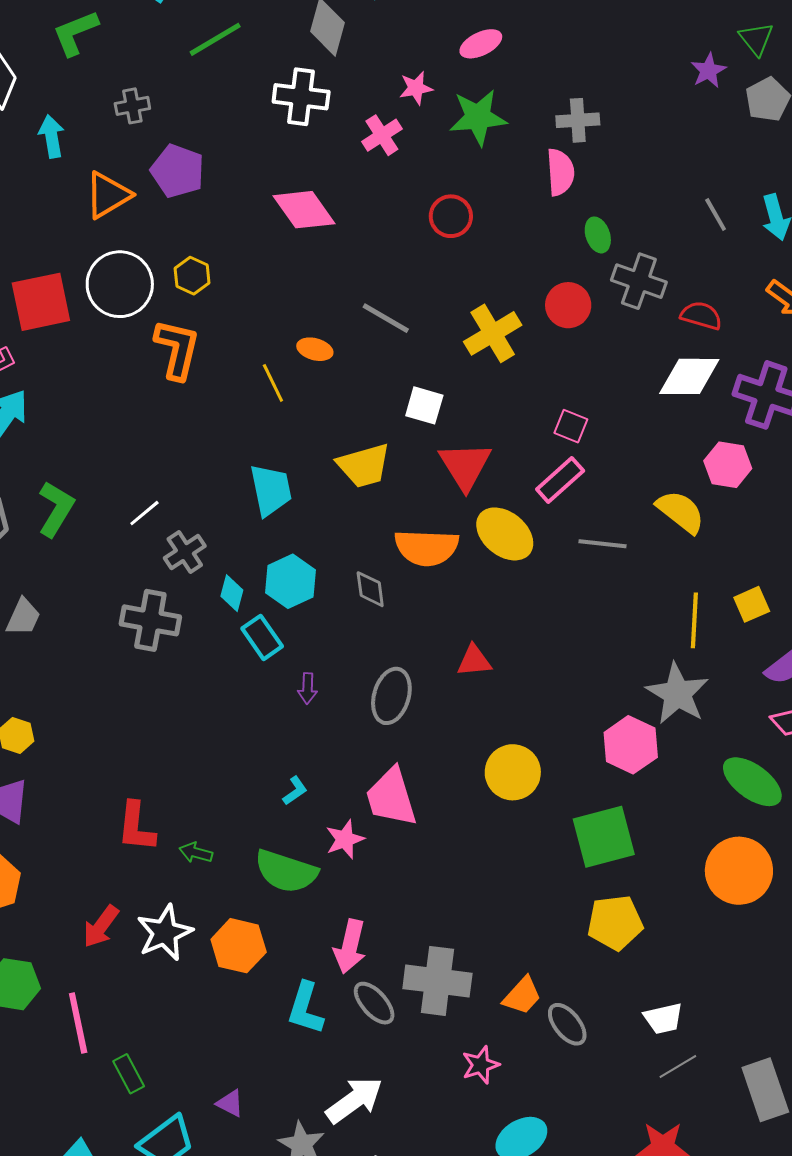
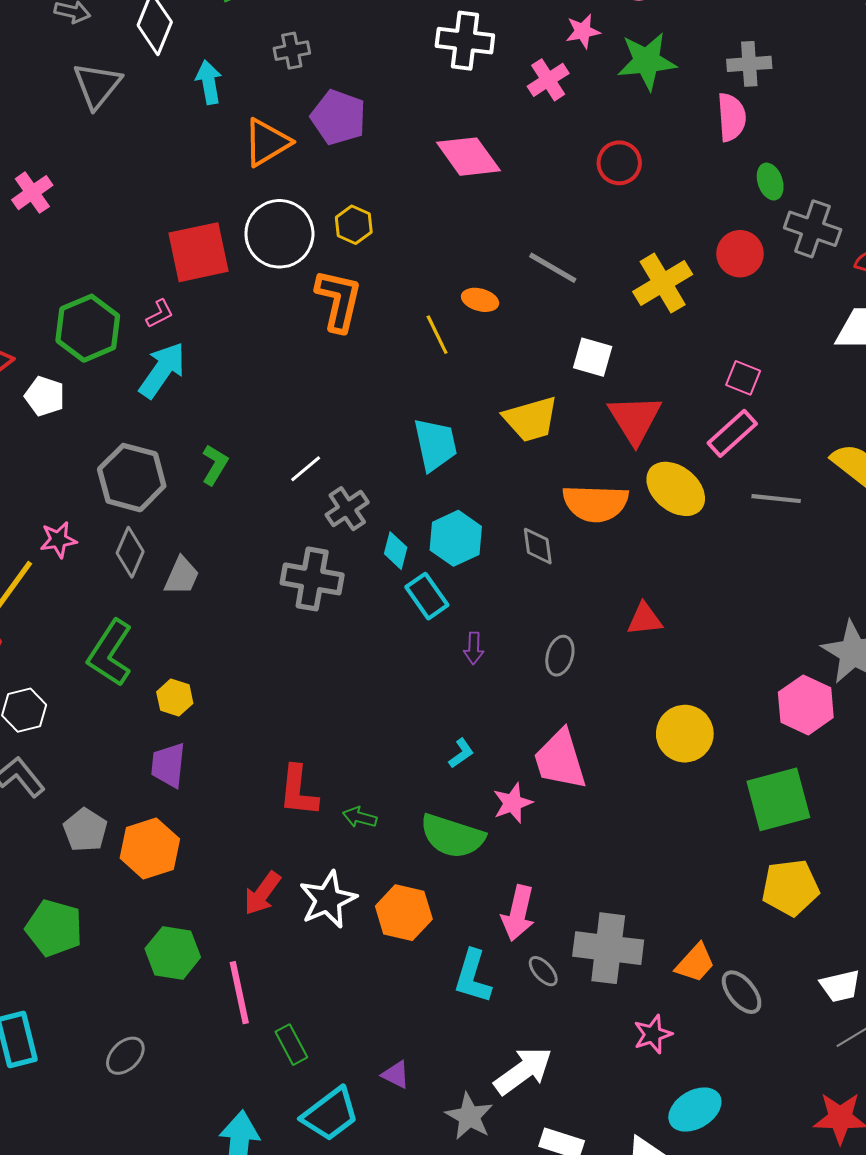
green L-shape: (56, 509) -> (215, 465), size x0.7
gray ellipse: (391, 696) -> (560, 656), size x0.7
gray ellipse: (374, 1003) -> (543, 971), size x0.7

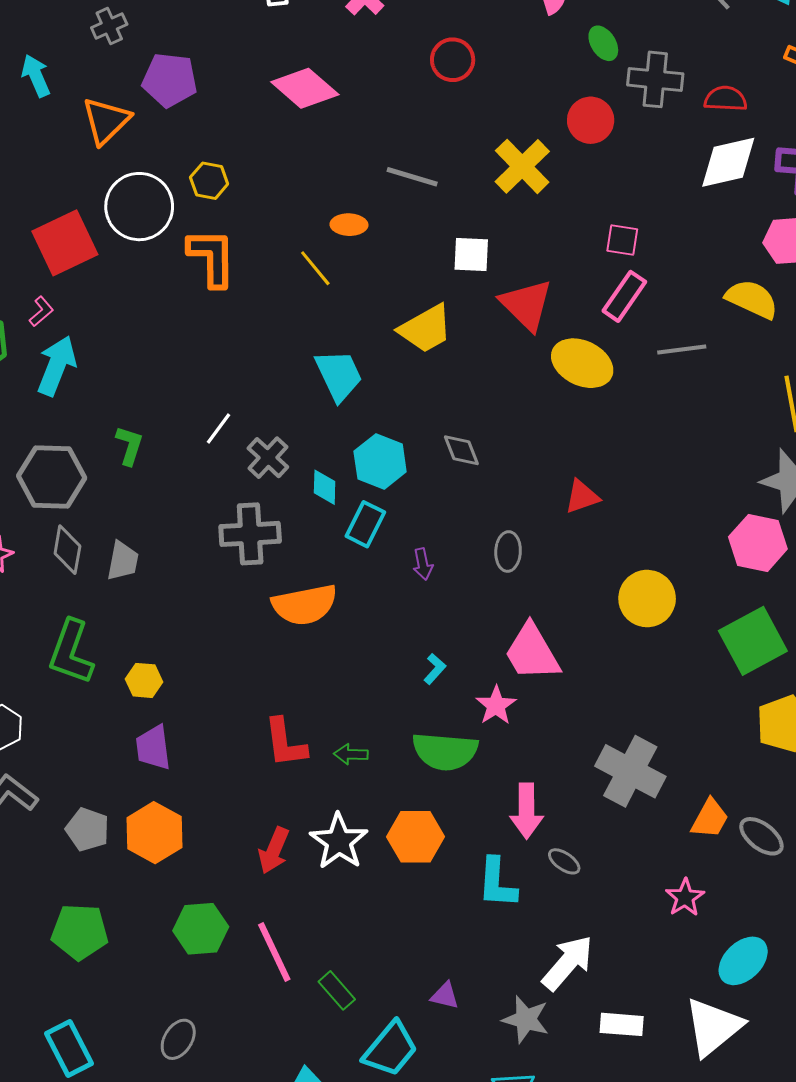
orange semicircle: (595, 503) -> (305, 605), moved
cyan rectangle: (427, 596) -> (365, 524), turned 75
gray cross: (608, 948) -> (630, 771), moved, turned 34

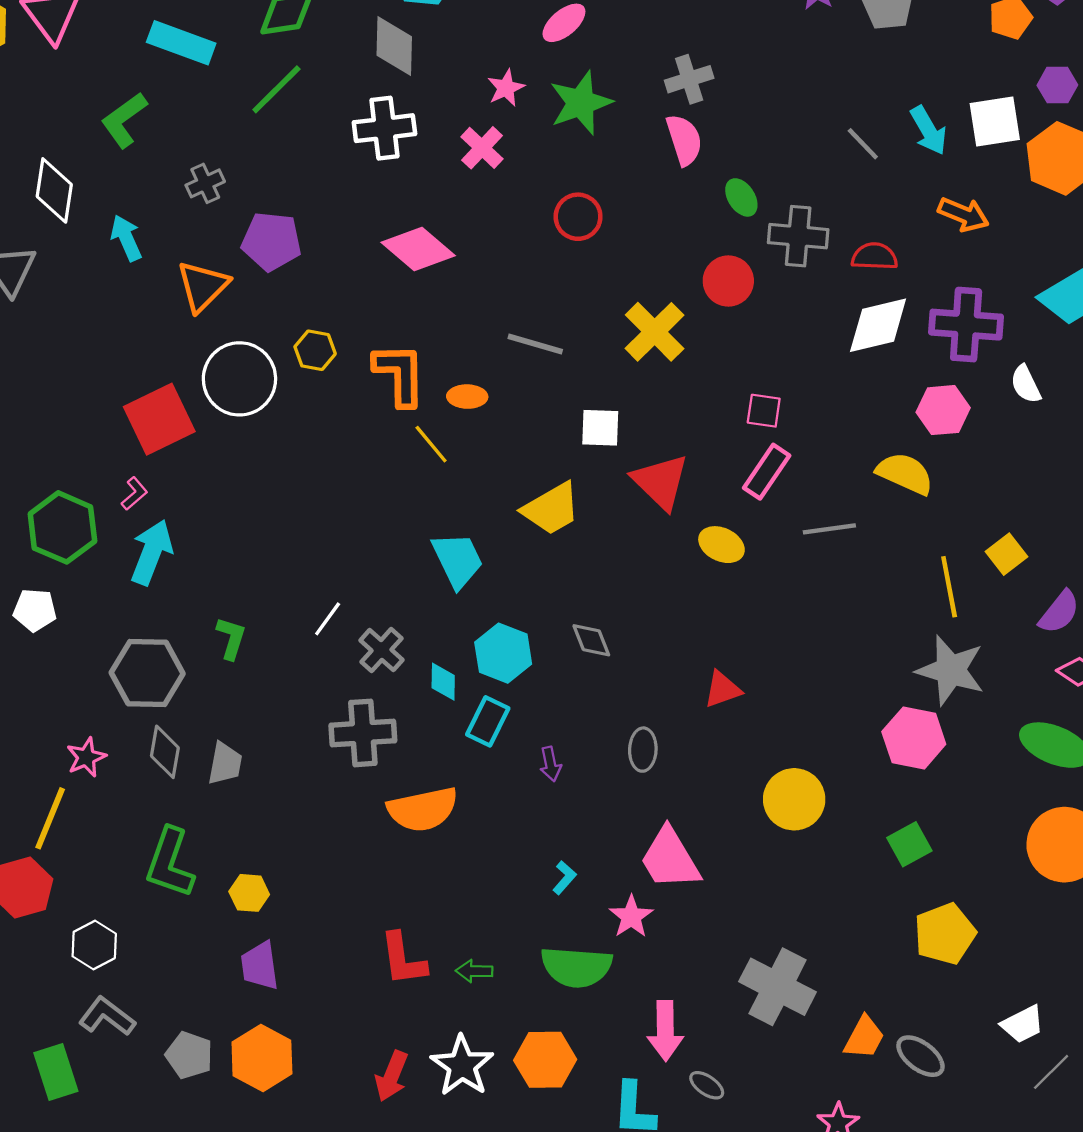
orange L-shape: (212, 258) -> (400, 374), moved
yellow ellipse: (582, 363) -> (721, 545), size x0.7
green square: (753, 641) -> (909, 844), size x0.6

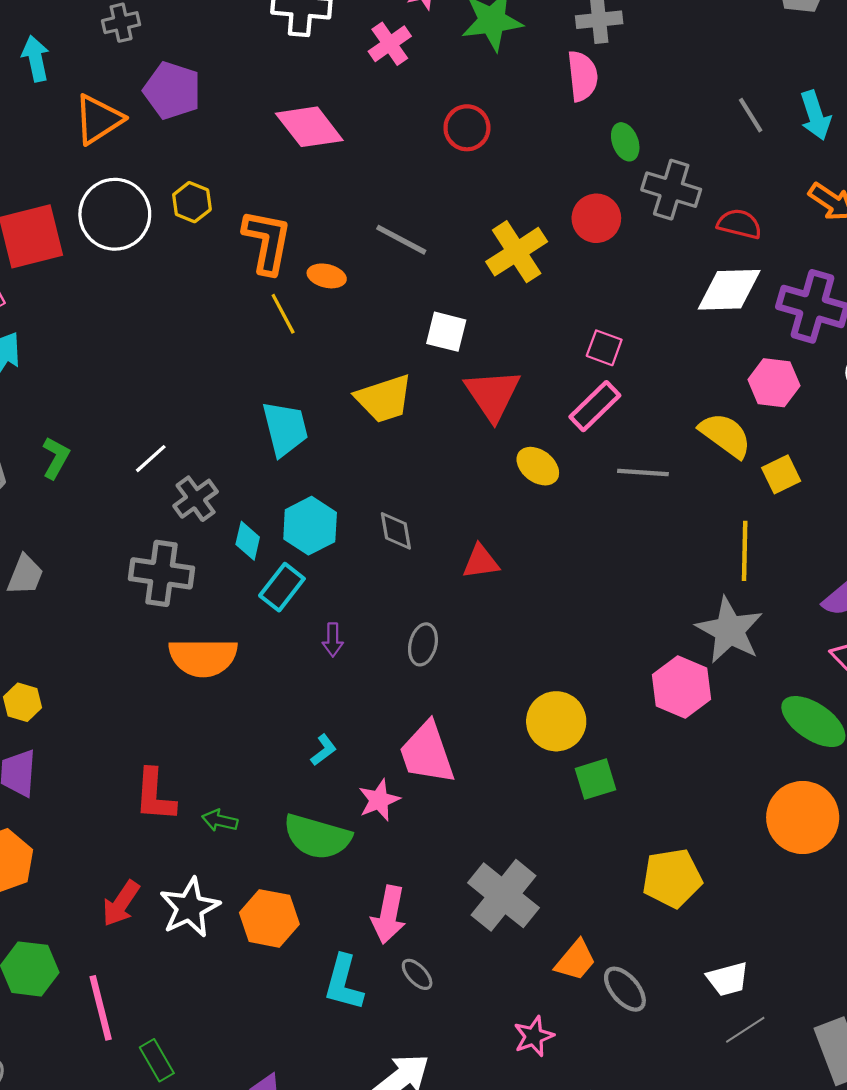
yellow square: (1006, 554) -> (781, 474), moved
red triangle: (722, 689) -> (481, 562), moved
green square: (909, 844) -> (596, 779), moved

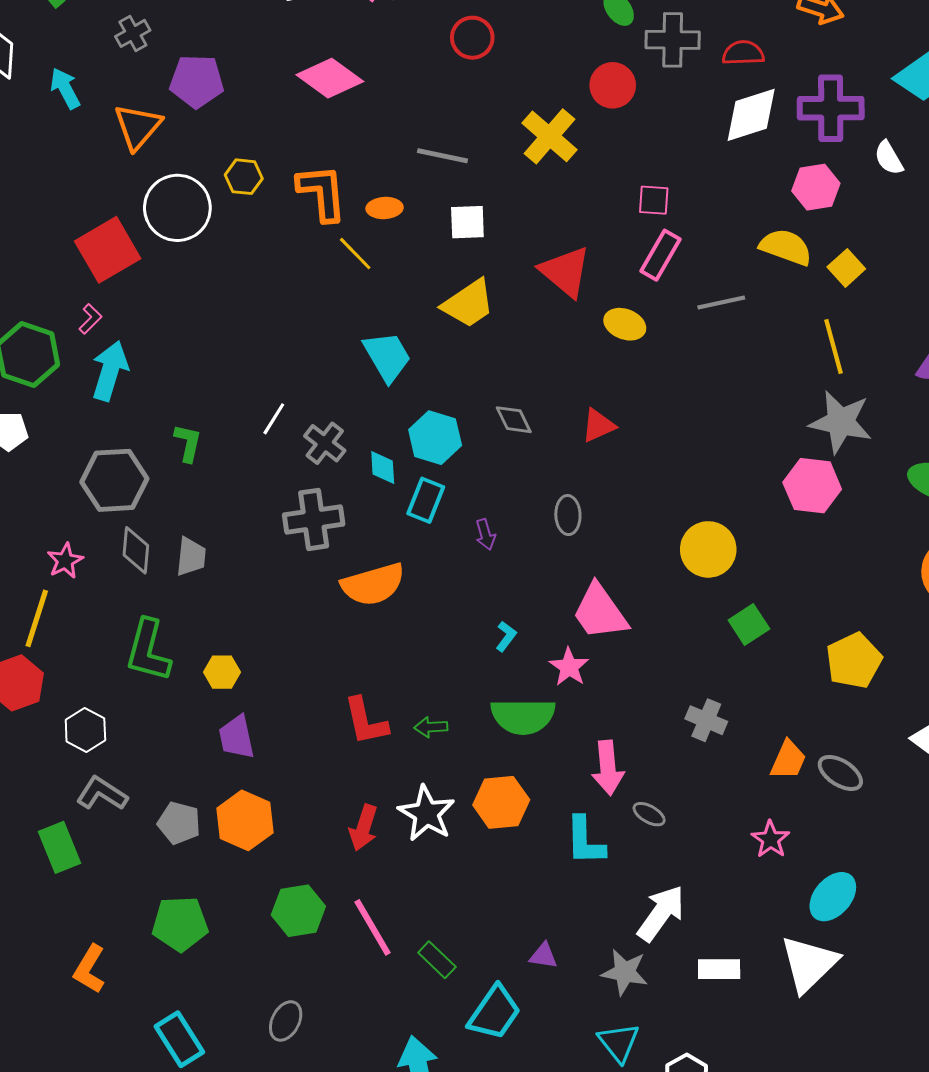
white square: (446, 332) -> (467, 222), moved
green square: (596, 779) -> (749, 624), moved
gray cross: (503, 895) -> (706, 720), size x0.6

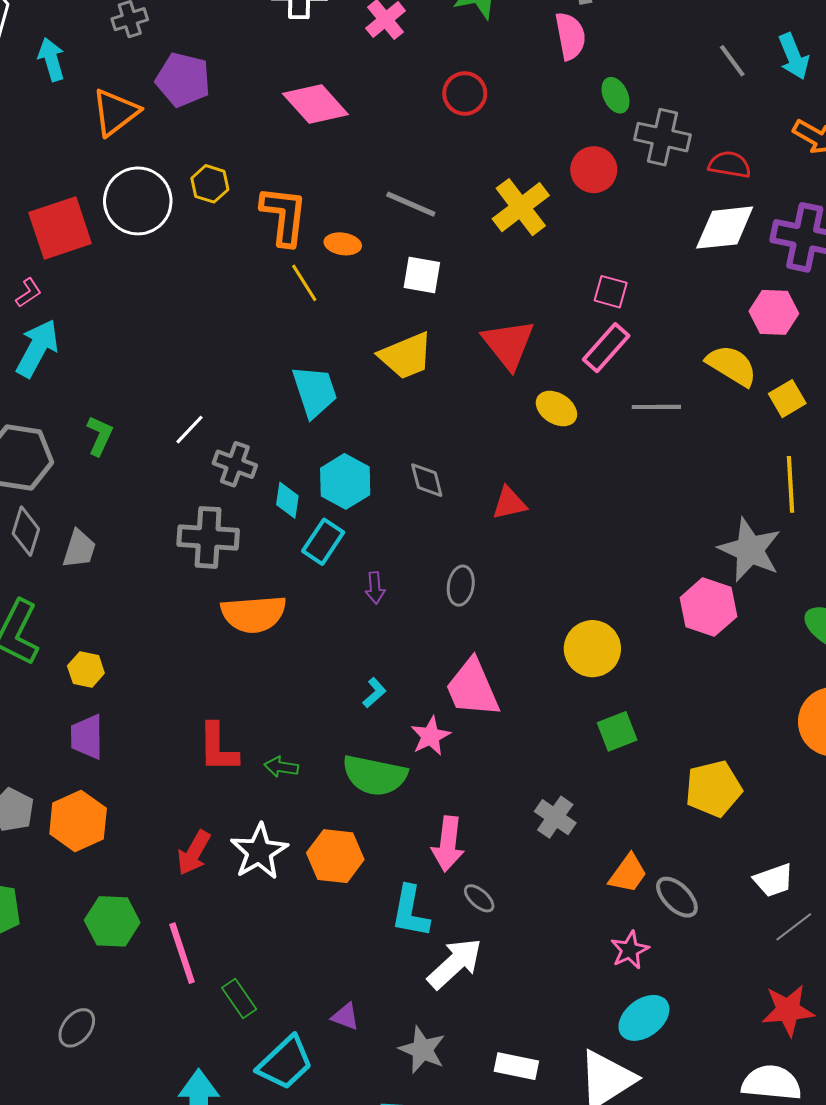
yellow line: (834, 347) -> (790, 484), moved
gray cross: (325, 443) -> (235, 464), turned -30
pink star: (770, 839) -> (630, 950), moved
white arrow: (661, 913) -> (455, 963), moved

